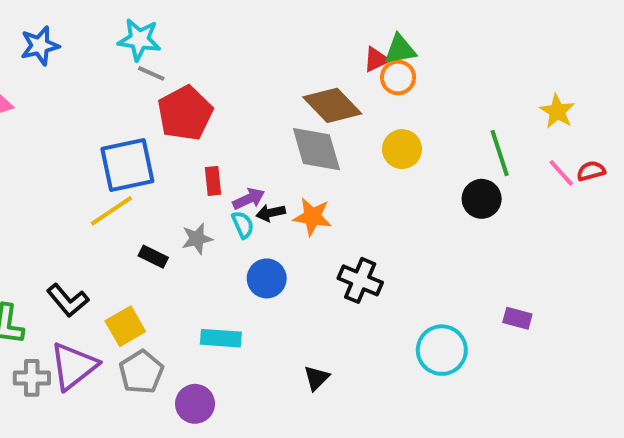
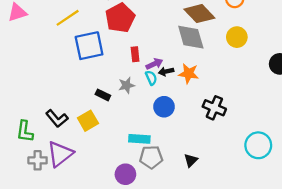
yellow line: (111, 211) -> (68, 18), moved
yellow square: (125, 326) -> (88, 121), moved
gray pentagon: (141, 372) -> (151, 157), moved, turned 30

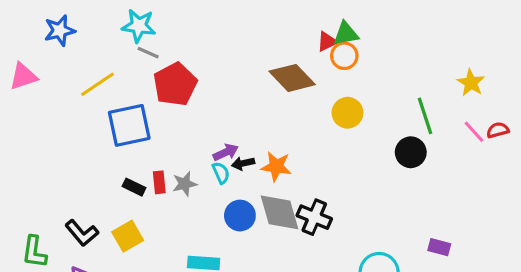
gray diamond: (191, 37) -> (279, 212), moved
red rectangle: (135, 54) -> (159, 182), moved
black rectangle: (103, 95) -> (134, 187), moved

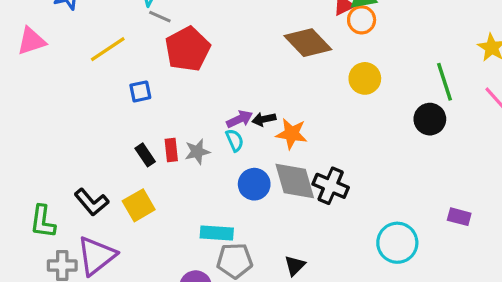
blue square: (129, 125) -> (140, 91), size x0.5
black arrow: (243, 163) -> (264, 119), moved
black rectangle: (134, 187) -> (145, 155), turned 30

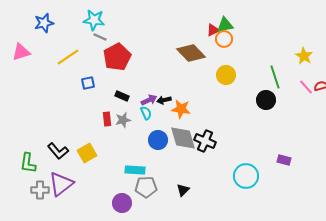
black rectangle: (145, 155) -> (122, 96), moved, turned -32

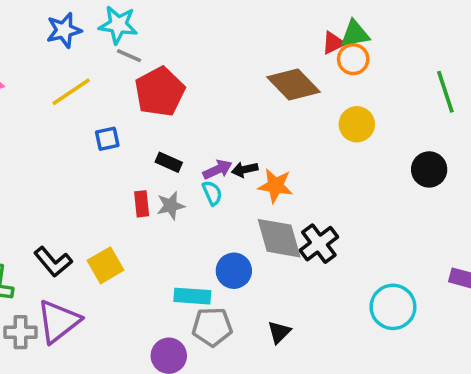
blue star: (44, 23) -> (64, 30), moved
green line: (275, 77) -> (445, 92), moved
blue circle: (158, 140) -> (234, 271), moved
black cross: (205, 141) -> (319, 244), turned 30

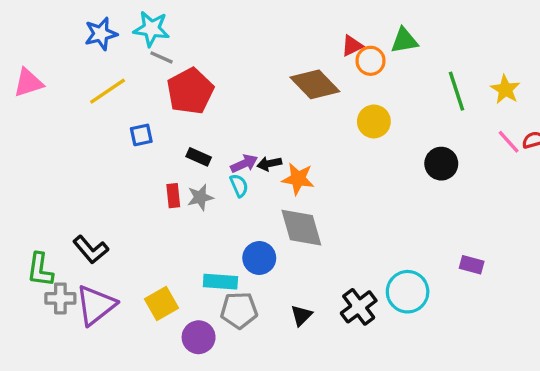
green triangle: (355, 34) -> (404, 41), moved
black cross: (319, 244) -> (359, 307), moved
yellow square: (105, 265) -> (161, 304), moved
gray cross: (20, 332) -> (60, 298), moved

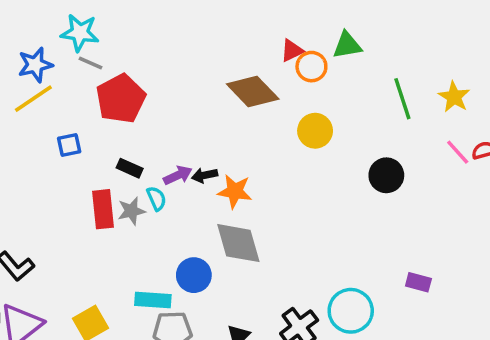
blue star: (101, 34) -> (35, 65), moved
cyan semicircle: (239, 186) -> (156, 198), moved
red rectangle: (173, 196) -> (103, 209), size x1.5

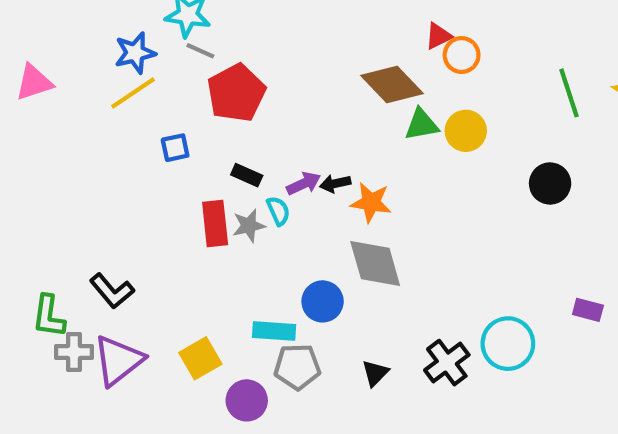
green triangle: (347, 45) -> (422, 125), moved

